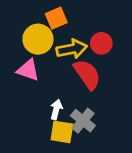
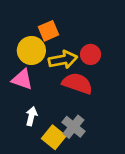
red semicircle: (87, 74) -> (77, 83), turned -36
white arrow: (56, 109) -> (31, 116), moved
yellow square: (62, 132) -> (54, 137), turned 30

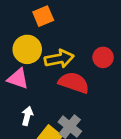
orange square: (48, 31) -> (43, 16), moved
red circle: (91, 54) -> (103, 57), moved

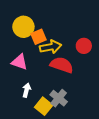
orange square: (43, 16) -> (39, 37), moved
yellow circle: (27, 49) -> (23, 27), moved

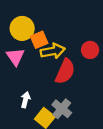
pink triangle: (19, 62) -> (15, 57), moved, turned 36
red semicircle: (62, 65) -> (65, 71), turned 95

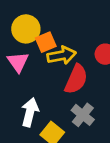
white arrow: (26, 100) -> (30, 112), size x1.5
gray cross: (62, 109) -> (83, 115), moved

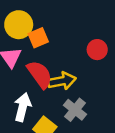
yellow arrow: (62, 55) -> (62, 81), moved
red semicircle: (76, 79) -> (40, 74), moved, turned -60

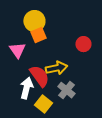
yellow circle: (19, 25) -> (34, 21), moved
red semicircle: (40, 74) -> (39, 76), moved

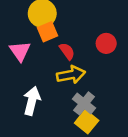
red semicircle: (39, 76) -> (67, 51), moved, size x0.6
yellow square: (43, 104) -> (87, 122), moved

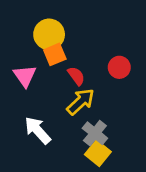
yellow arrow: (71, 75) -> (81, 102), turned -32
white arrow: (32, 101) -> (38, 130), turned -56

